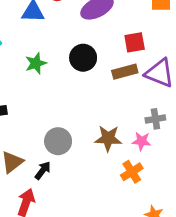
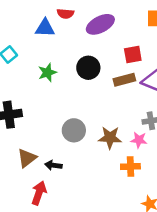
gray circle: (58, 141) -> (74, 130), moved
black arrow: (43, 170) -> (53, 165), turned -119
orange cross: (132, 172) -> (130, 166), turned 30

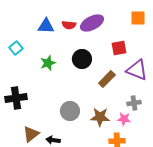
red semicircle: (65, 14) -> (69, 25), moved
brown rectangle: (124, 80) -> (107, 79), moved, turned -30

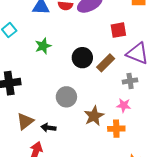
black circle: (82, 59) -> (82, 58), moved
gray cross: (134, 103) -> (130, 81), moved
brown star: (100, 117) -> (94, 116), moved, turned -30

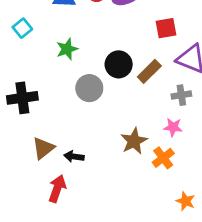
gray circle: (66, 97) -> (89, 88), moved
orange cross: (116, 129) -> (163, 158), turned -35

